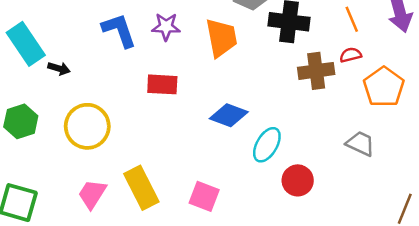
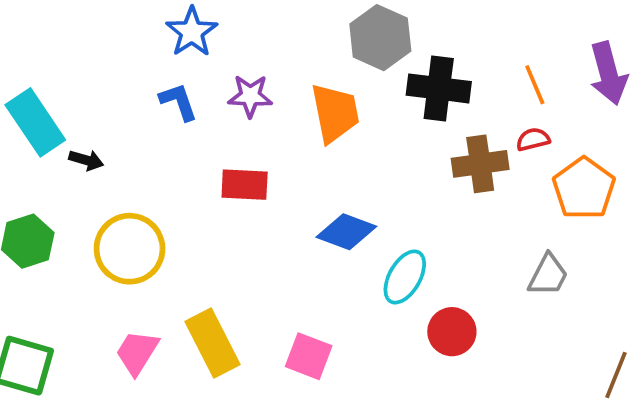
blue L-shape: (119, 30) -> (179, 102), size x0.7
gray trapezoid: (360, 144) -> (548, 275), turned 92

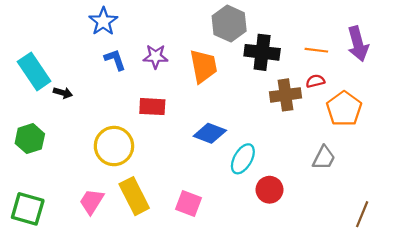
blue star: (192, 32) -> (103, 21), moved
orange line: (535, 85) -> (316, 50), turned -60
yellow circle: (130, 249) -> (114, 146), moved

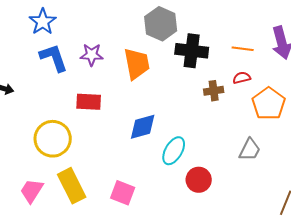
blue L-shape: (115, 60) -> (54, 58), size x1.4
brown cross: (285, 95) -> (214, 91), size x0.7
blue diamond: (210, 133) -> (143, 127), turned -36

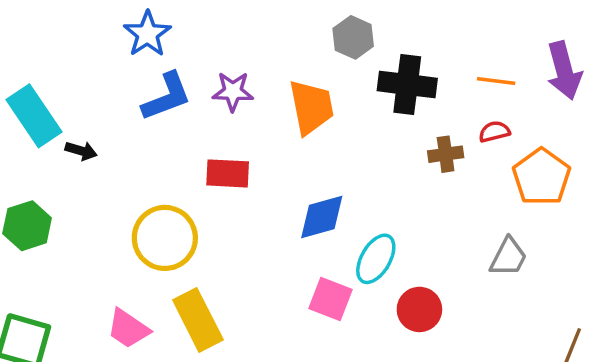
gray hexagon: (161, 24) -> (353, 37), size x0.7
blue L-shape: (54, 58) -> (167, 97), turned 88
pink trapezoid: (32, 191) -> (128, 329), turned -88
pink square: (123, 193) -> (330, 299), moved

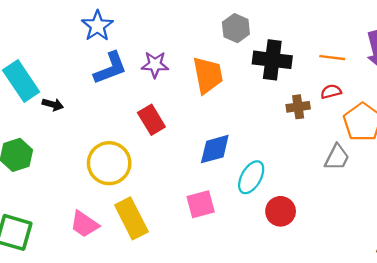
red rectangle: (228, 173) -> (151, 120), turned 56
gray trapezoid: (508, 257) -> (337, 157), moved
pink square: (330, 299) -> (201, 204), moved, turned -36

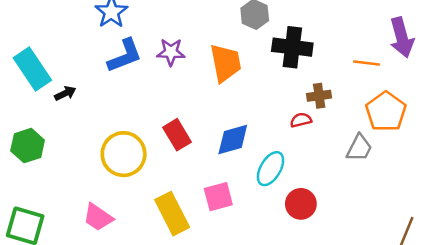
orange line: (332, 58) -> (366, 63), moved
red semicircle: (331, 92) -> (301, 120), moved
black arrow: (53, 104) -> (65, 93), turned -42
red rectangle: (151, 120) -> (177, 135), moved
yellow rectangle: (131, 218) -> (172, 214), moved

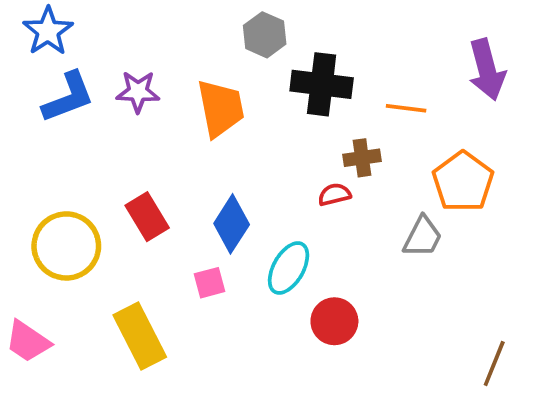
orange line: (366, 63) -> (406, 108), moved
blue diamond: (233, 139) -> (232, 224), turned -42
pink square: (218, 197) -> (210, 283), moved, size x0.7

